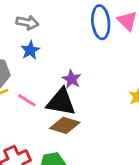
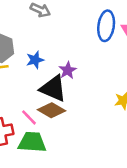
blue star: (30, 50) -> (35, 60), moved
pink line: (27, 100) -> (29, 117), moved

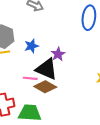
pink line: (29, 117) -> (30, 78), moved, turned -40

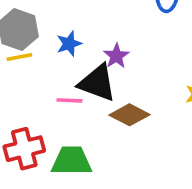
brown diamond: (45, 87) -> (129, 115), moved

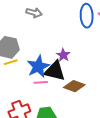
blue star: (69, 44) -> (38, 67), moved, size x1.6

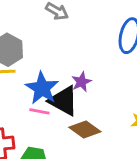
blue star: (38, 67) -> (42, 88), turned -30

